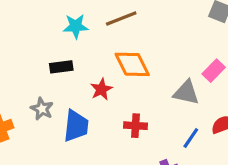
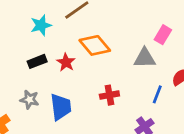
red star: (101, 89) -> (66, 62), moved

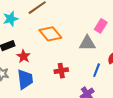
red star: (66, 62) -> (24, 56), moved

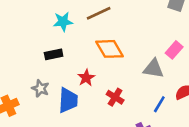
red star: (24, 56) -> (86, 78), moved
red cross: (61, 71) -> (115, 97), turned 32

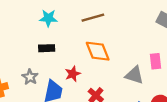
cyan star: (63, 22) -> (48, 18), moved
pink rectangle: (174, 50) -> (156, 61), turned -56

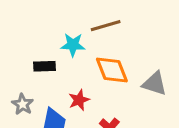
cyan star: (48, 18) -> (73, 45), moved
gray triangle: (134, 75) -> (155, 84), moved

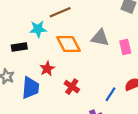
gray triangle: (155, 84) -> (100, 38), moved

